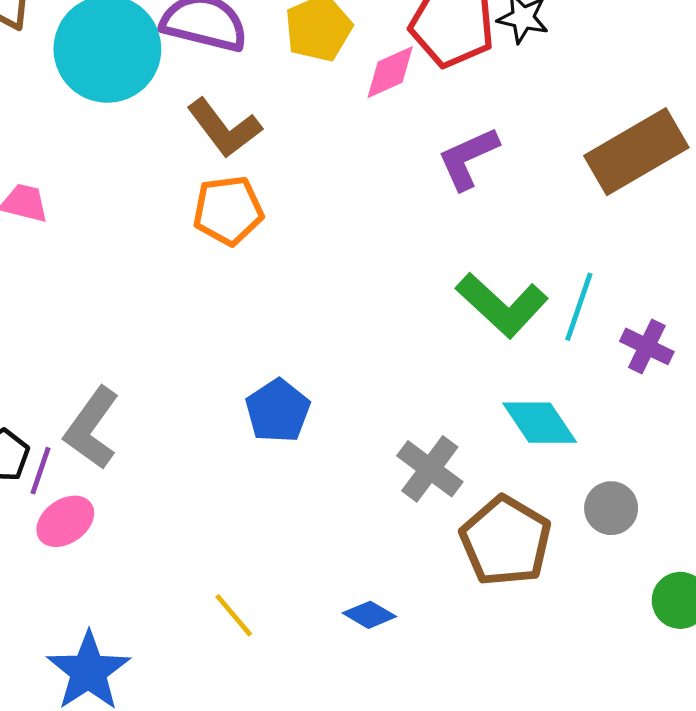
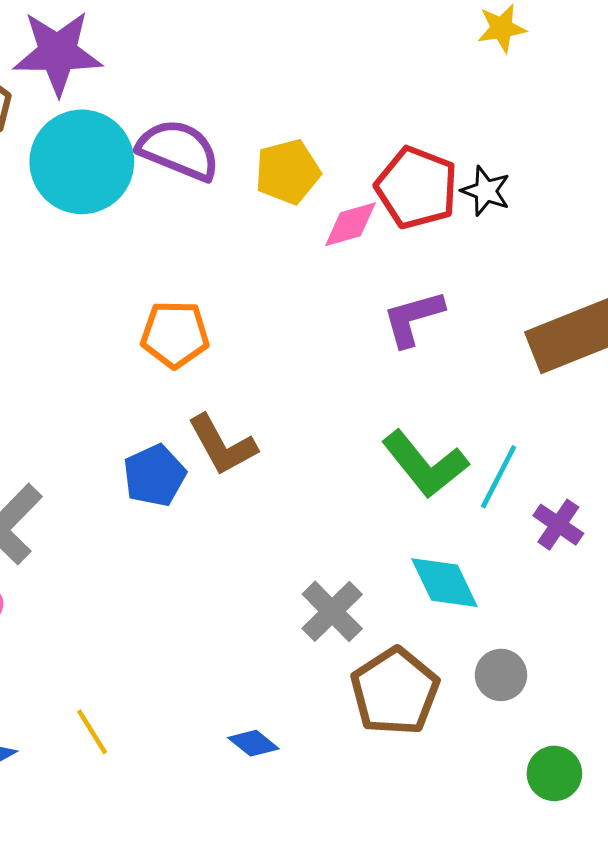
brown L-shape: (224, 128) -> (222, 445), moved
blue pentagon: (278, 411) -> (154, 476), moved
yellow line: (234, 615) -> (92, 732), moved

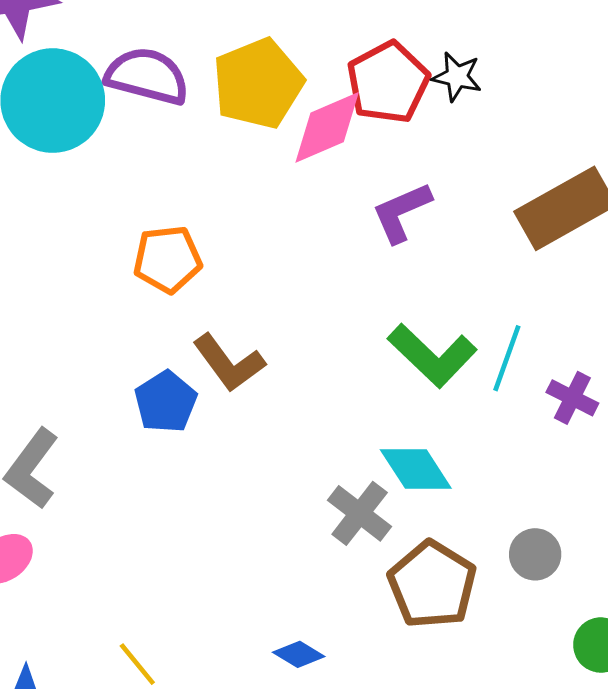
yellow pentagon: (288, 172) -> (258, 84), size x1.4
red pentagon: (417, 188) -> (388, 82), turned 30
pink diamond: (350, 224) -> (327, 127), size x1.4
cyan diamond: (444, 583) -> (416, 469), moved

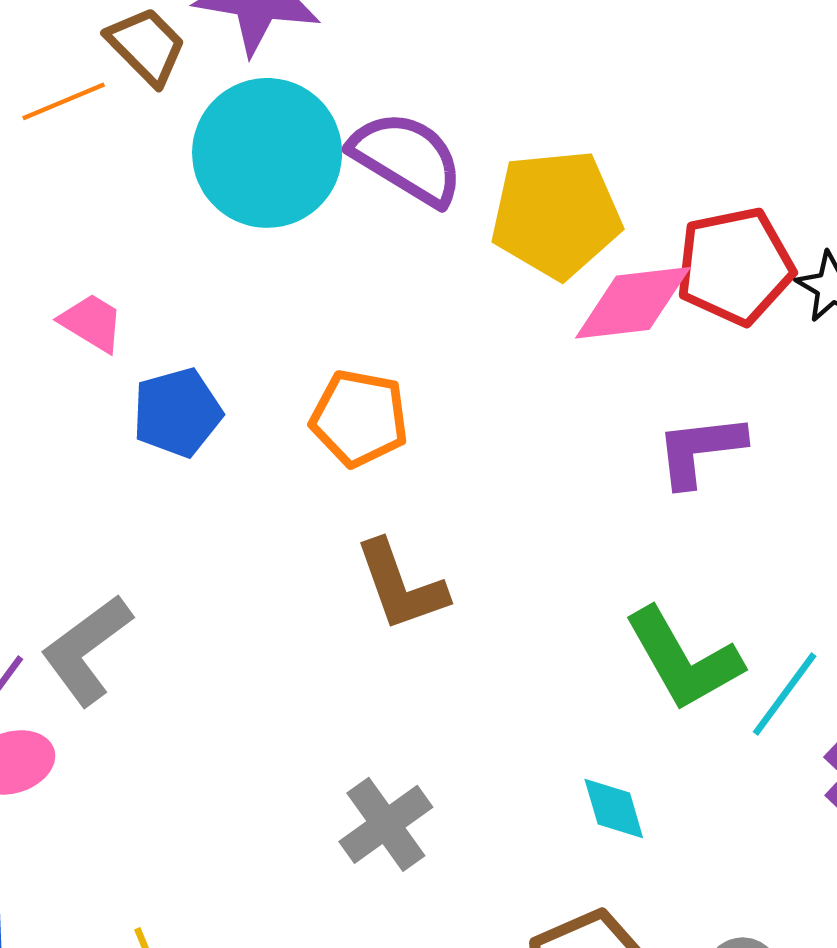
blue pentagon: (166, 402) -> (177, 413), moved
cyan diamond: (416, 469) -> (614, 809), size x0.7
gray cross: (360, 513) -> (386, 824), moved

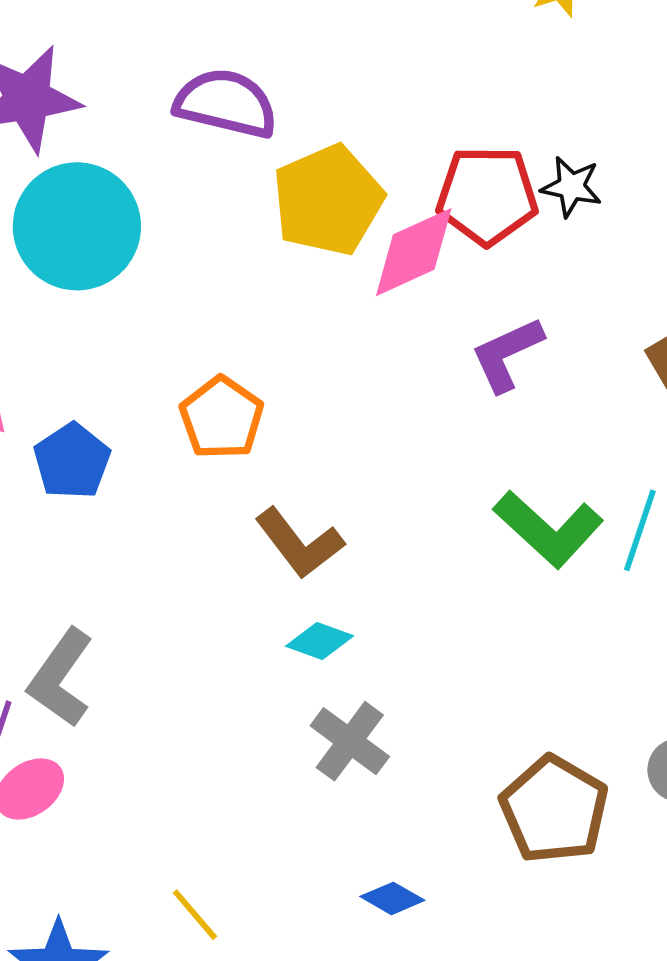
purple semicircle: (407, 158) -> (226, 103), moved
red pentagon: (735, 266) -> (487, 195), turned 30
orange pentagon: (359, 418) -> (222, 418), turned -30
cyan diamond: (614, 809) -> (320, 641), moved, turned -36

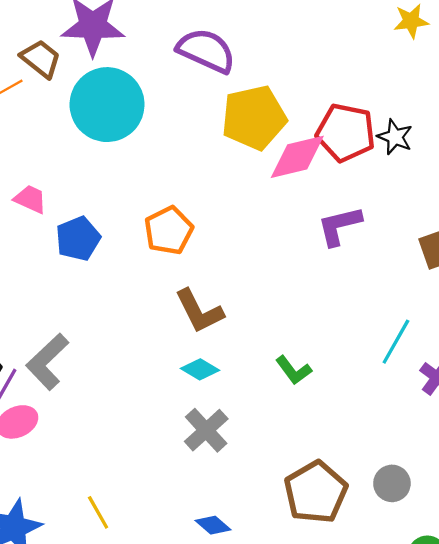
green L-shape: (548, 529) -> (293, 370), moved, size x0.6

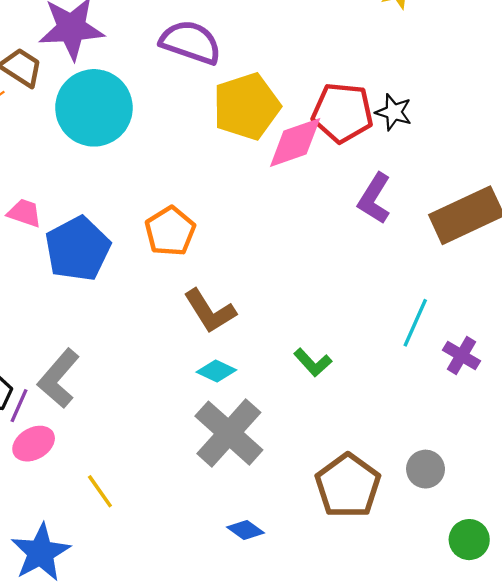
purple L-shape: (339, 226) -> (374, 199), moved, turned -39
blue pentagon: (78, 239) -> (78, 249), size x1.4
gray cross: (206, 430) -> (229, 433), size x1.5
yellow line: (98, 512) -> (100, 491), moved

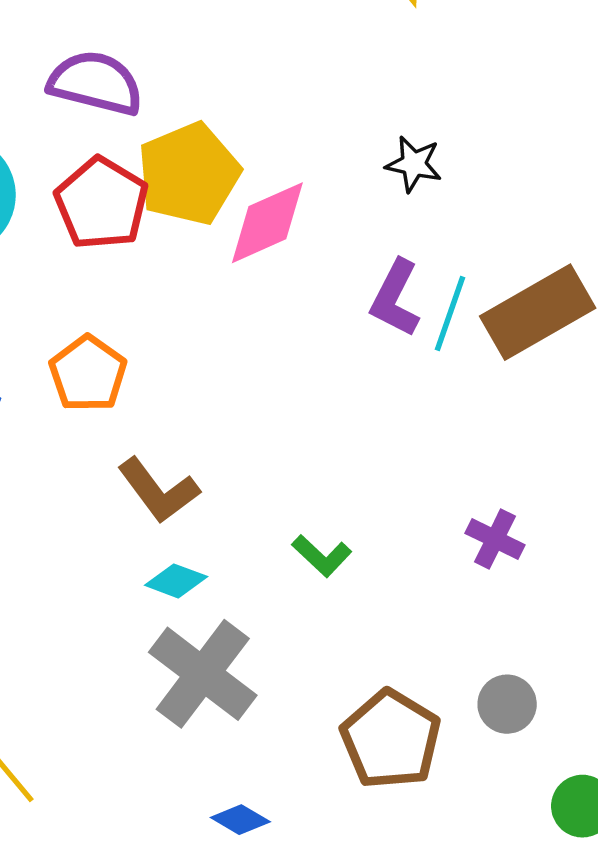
red pentagon: (342, 113) -> (102, 203), moved, turned 30
cyan line: (415, 323) -> (450, 314), moved
purple cross: (461, 356) -> (495, 539), moved

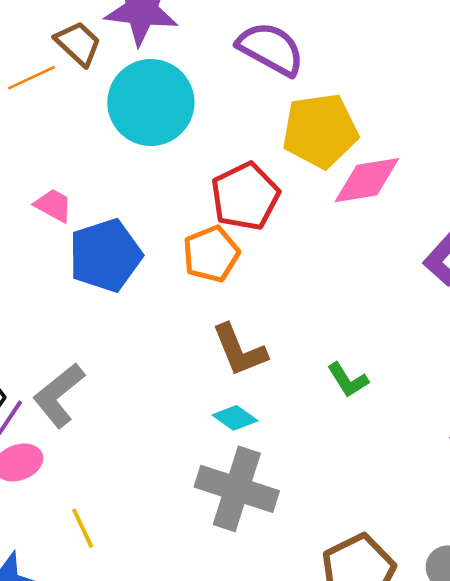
red pentagon: (102, 203) -> (245, 196), moved
green L-shape: (322, 556) -> (348, 380), moved
gray cross: (203, 674) -> (237, 489), turned -34

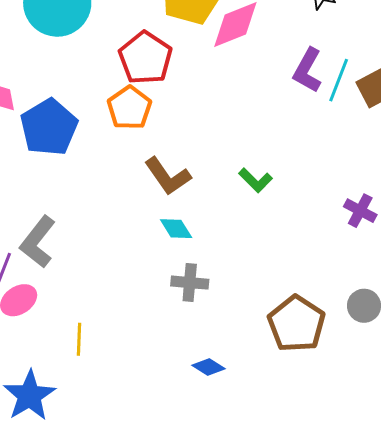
cyan diamond: (235, 418) -> (176, 229), turned 36
gray cross: (237, 489) -> (190, 283), size x0.6
yellow line: (83, 528) -> (79, 339), turned 40

